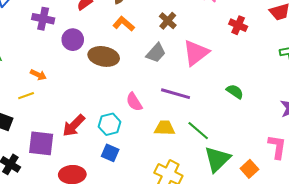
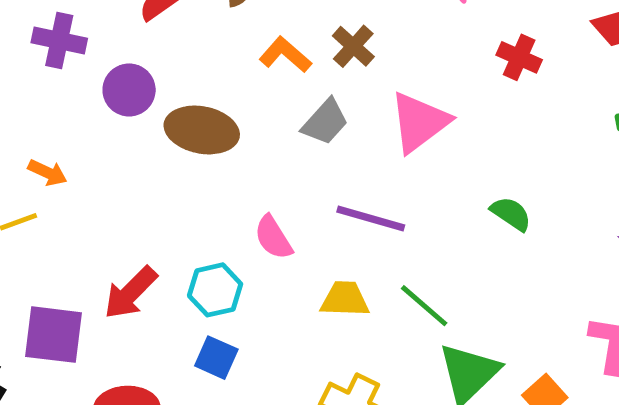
orange L-shape: (124, 24) -> (285, 55), moved

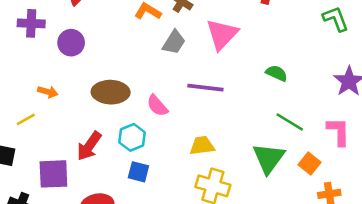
brown ellipse: (202, 130) -> (111, 92), moved
orange arrow: (48, 173) -> (48, 92), moved
yellow trapezoid: (345, 299) -> (202, 146), moved
green line: (424, 306) -> (290, 122), moved

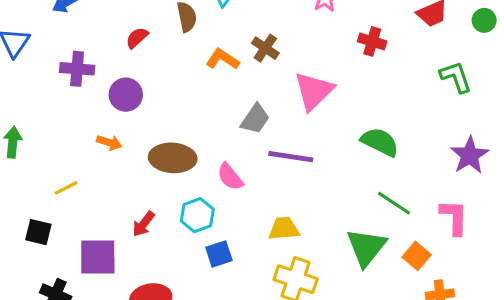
gray trapezoid: (174, 42) -> (255, 119), moved
green semicircle: (277, 73) -> (380, 142), size x1.4
orange arrow: (48, 92) -> (109, 143), moved
red arrow: (89, 146) -> (144, 224), size x0.7
blue square: (138, 172) -> (219, 254), moved, turned -35

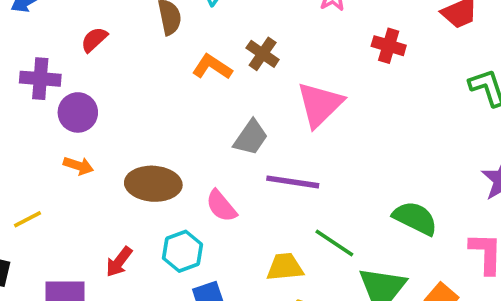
red semicircle: (137, 38) -> (94, 40), moved
purple circle: (126, 95) -> (78, 112), moved
green semicircle: (380, 142) -> (415, 218), moved
green line: (394, 203) -> (334, 243), moved

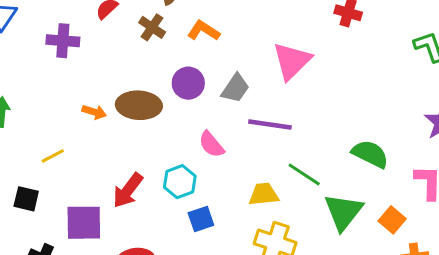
brown cross: (263, 54) -> (152, 27), moved
purple circle: (78, 112) -> (188, 83), moved
brown ellipse: (153, 184) -> (139, 105), moved
red arrow: (119, 262) -> (128, 190), size x1.4

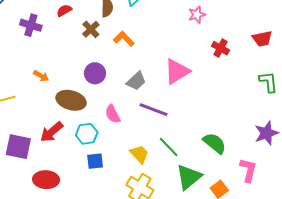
purple circle: (188, 83) -> (95, 73), moved
brown ellipse: (139, 105) -> (71, 100), moved
yellow trapezoid: (264, 194) -> (139, 154), turned 40

